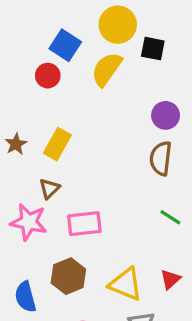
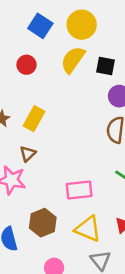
blue square: (65, 45) -> (40, 26), moved
black square: (153, 49) -> (105, 66), moved
pink rectangle: (84, 224) -> (79, 190), moved

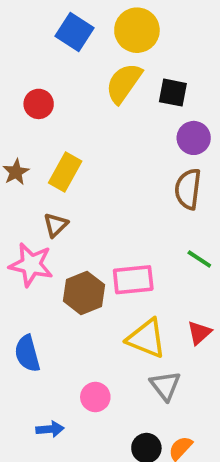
red circle: (26, 65) -> (39, 104), moved
brown hexagon: (43, 223) -> (84, 293), moved

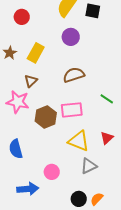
purple circle: (194, 138) -> (71, 37), moved
brown semicircle: (188, 189) -> (74, 75), moved, turned 65
gray triangle: (165, 386) -> (89, 166), turned 42
blue arrow: (50, 429) -> (28, 189), size x1.5

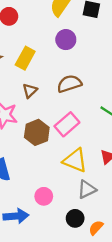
brown triangle: (31, 81) -> (30, 91), moved
pink rectangle: (72, 110) -> (67, 124), turned -35
black circle: (79, 199) -> (75, 218), moved

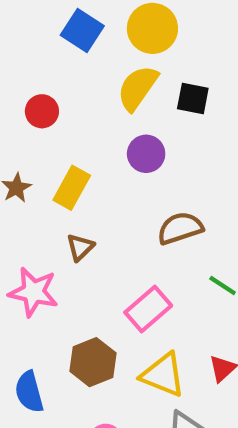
brown semicircle: (69, 84) -> (180, 228), moved
brown hexagon: (37, 132) -> (93, 362), moved

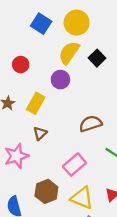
black square: (193, 99) -> (97, 58), turned 35
purple circle: (146, 154) -> (60, 80), moved
pink star: (33, 292) -> (16, 156), turned -30

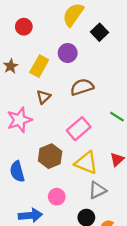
black square: (97, 58) -> (99, 32), moved
purple circle: (60, 80) -> (68, 53), moved
brown semicircle: (91, 124) -> (82, 87), moved

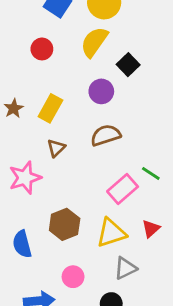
red circle: (24, 27) -> (42, 49), moved
purple circle: (68, 53) -> (101, 91), moved
pink rectangle: (79, 129) -> (123, 189), moved
yellow triangle: (86, 163) -> (111, 233), turned -40

